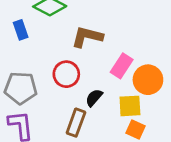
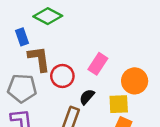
brown L-shape: (87, 37) -> (39, 59), moved, turned 68
pink rectangle: (122, 66) -> (98, 64), moved

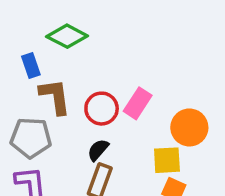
red circle: (62, 76) -> (102, 109), moved
black semicircle: (87, 97) -> (98, 150), moved

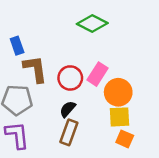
green diamond: (67, 36) -> (92, 24), moved
orange circle: (189, 127) -> (118, 92), moved

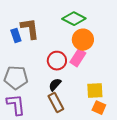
brown L-shape: (35, 69) -> (30, 29), moved
orange circle: (118, 92) -> (83, 40), moved
brown rectangle: (69, 132) -> (56, 103), turned -48

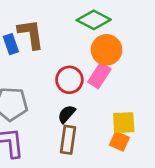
brown rectangle: (56, 103) -> (68, 140), turned 36
orange square: (99, 108) -> (119, 141), moved

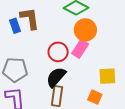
black semicircle: (67, 114) -> (56, 77), size x1.5
yellow square: (124, 123) -> (107, 76), moved

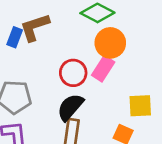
brown L-shape: (30, 18) -> (35, 27), turned -100
blue rectangle: (15, 26) -> (15, 37), turned 40

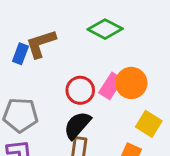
orange circle: (110, 43) -> (131, 83), moved
yellow square: (140, 106) -> (149, 124), turned 35

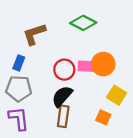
blue rectangle: (20, 54) -> (19, 63), moved
pink rectangle: (111, 86) -> (88, 66), turned 60

